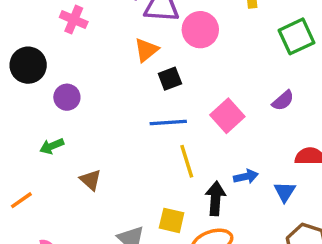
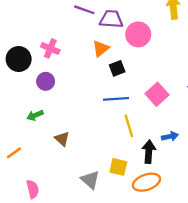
pink cross: (74, 20) -> (50, 48), moved

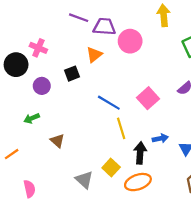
pink cross: (50, 48) -> (38, 48), moved
black square: (117, 68) -> (72, 74), moved
blue line: (116, 99) -> (109, 103), turned 35
yellow square: (118, 167) -> (111, 168), turned 30

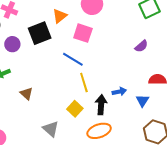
black square: (72, 74) -> (40, 33), size x1.6
pink square: (148, 98) -> (83, 33), moved, turned -30
yellow square: (111, 168) -> (75, 109), moved

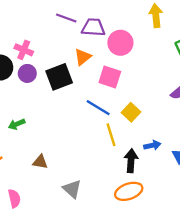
purple circle: (12, 44) -> (27, 73), moved
brown triangle: (26, 94) -> (40, 162), moved, turned -32
yellow square: (75, 109) -> (131, 112), moved

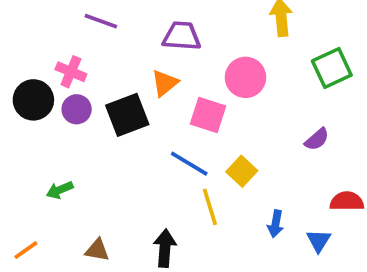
purple line: (66, 18) -> (101, 21), moved
pink circle: (120, 43) -> (245, 77), moved
blue arrow: (152, 145) -> (276, 224), turned 112
black arrow: (131, 161) -> (165, 248), moved

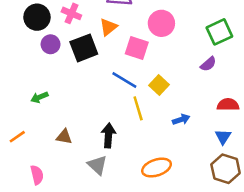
green square: (332, 68) -> (219, 32), moved
pink cross: (71, 72) -> (71, 13), moved
black circle: (33, 100) -> (37, 17), moved
blue arrow: (276, 224) -> (181, 119), turned -119
blue triangle: (319, 241) -> (223, 137), moved

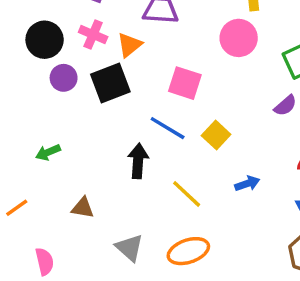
pink circle: (161, 23) -> (239, 38), moved
orange triangle: (108, 27) -> (129, 45), moved
yellow line: (138, 108) -> (187, 194), moved, turned -30
black arrow: (108, 135) -> (138, 161), moved
orange ellipse: (157, 168) -> (188, 251), moved

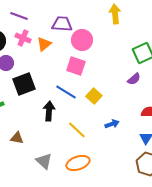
pink circle: (239, 38) -> (82, 40), moved
black square: (110, 83) -> (24, 84), moved

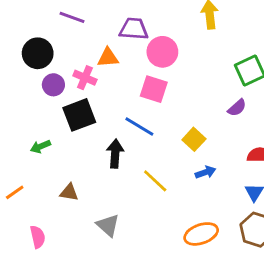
pink cross: (23, 38) -> (85, 78), moved
orange triangle: (44, 44) -> (108, 58), turned 35
yellow square: (94, 96) -> (194, 139), moved
orange ellipse: (78, 163) -> (201, 234), moved

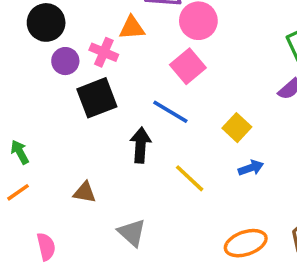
pink square: (154, 89) -> (188, 66), turned 32
green arrow: (41, 146) -> (20, 152), moved, turned 84

